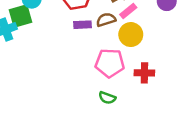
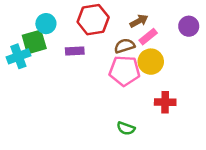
purple rectangle: (82, 25) -> (75, 51), moved
pink pentagon: (110, 63) -> (125, 71), moved

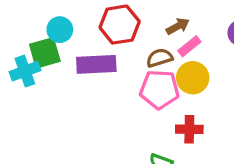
purple rectangle: (75, 51) -> (96, 64), size x1.6
red cross: (165, 102) -> (189, 129), moved

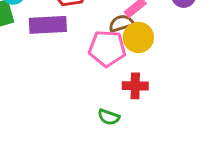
brown semicircle: (159, 58) -> (121, 23), moved

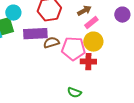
brown semicircle: (121, 23) -> (51, 43), moved
red cross: (135, 86) -> (88, 62), moved

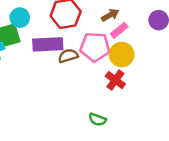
pink pentagon: (73, 49) -> (95, 47), moved
red cross: (88, 62) -> (115, 80), turned 35

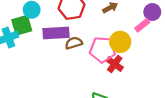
pink rectangle: (119, 30) -> (142, 25), moved
pink pentagon: (95, 47) -> (102, 50), moved

